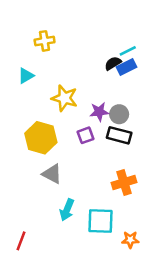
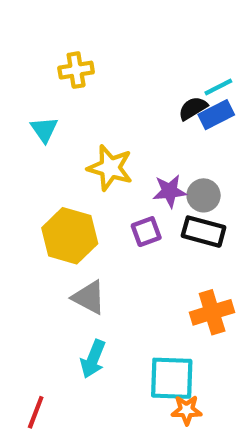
cyan triangle: (26, 76) -> (44, 130), turned -35
cyan arrow: (67, 210) -> (93, 359), moved
orange star: (130, 240) -> (187, 410), moved

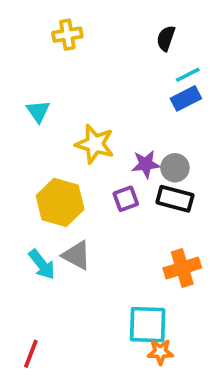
yellow cross: (76, 70) -> (67, 35), moved
black semicircle: (193, 108) -> (166, 38), moved, turned -40
cyan arrow: (93, 359) -> (42, 264), moved, turned -60

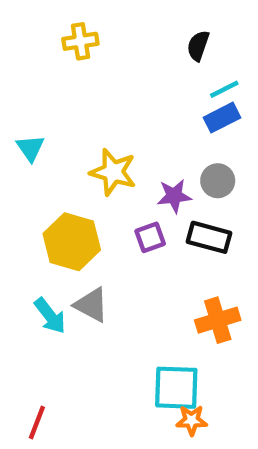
cyan triangle: (38, 111) -> (30, 148), moved
gray circle: (175, 168) -> (218, 181), moved

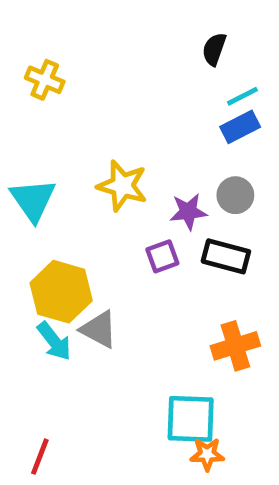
yellow cross: (80, 41) -> (45, 80), moved, turned 32
cyan triangle: (30, 148) -> (33, 200), moved, size x1.5
yellow hexagon: (72, 242) -> (61, 292), moved

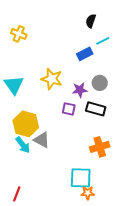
blue rectangle: (240, 127) -> (85, 54), moved
purple square: (162, 256) -> (69, 109), turned 32

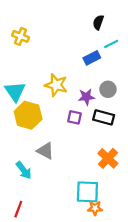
yellow hexagon: (26, 124) -> (28, 115), moved
cyan arrow: (23, 145) -> (24, 170), moved
orange cross: (100, 147) -> (108, 158), turned -30

